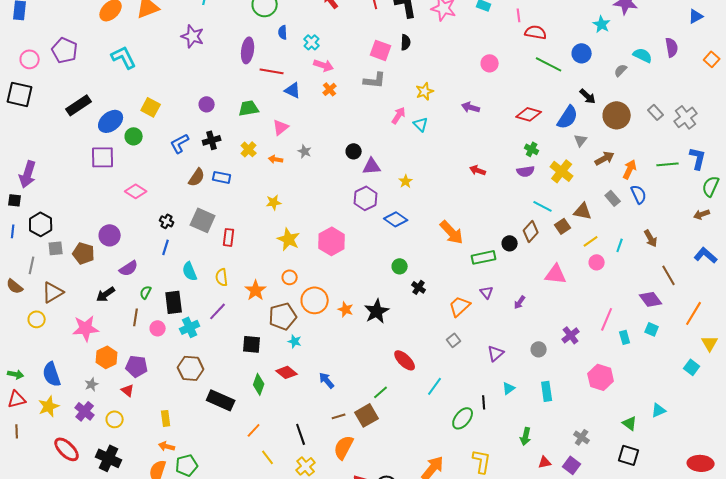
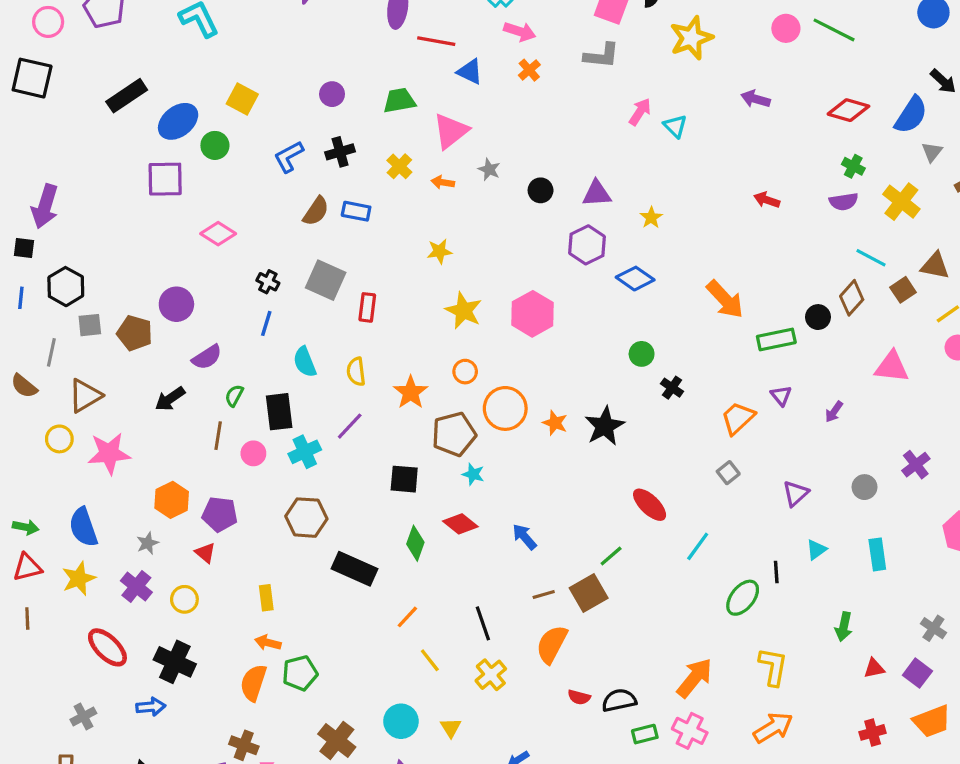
green line: (549, 64) -> (834, 30), moved
yellow star: (425, 91) -> (691, 38), moved, size x1.5
pink triangle: (281, 127) -> (451, 131), size x1.4
black circle: (354, 151) -> (541, 190), moved
pink star: (86, 328) -> (109, 453), moved

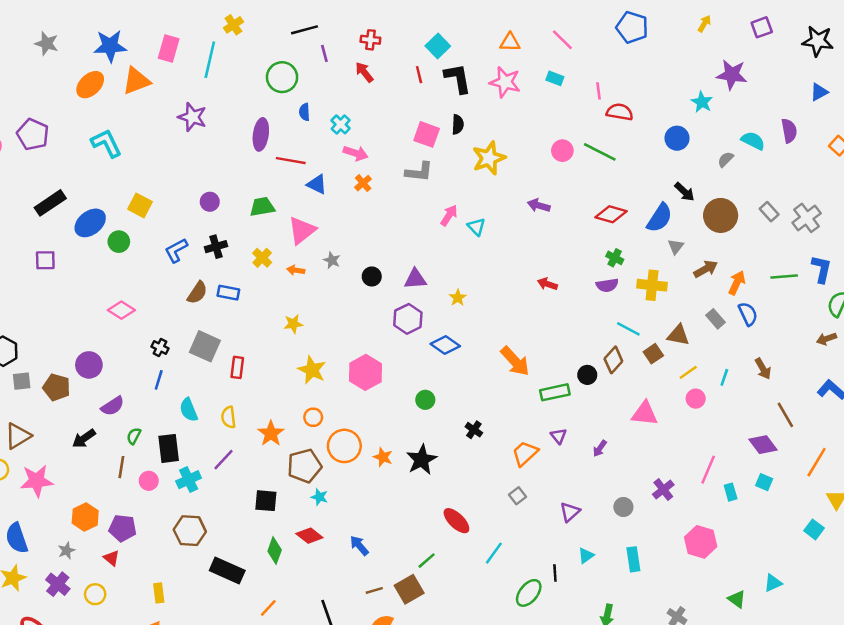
purple square: (165, 179) -> (45, 260), moved, size x0.7
yellow cross: (901, 202) -> (652, 285), turned -32
green circle: (642, 354) -> (425, 400), moved

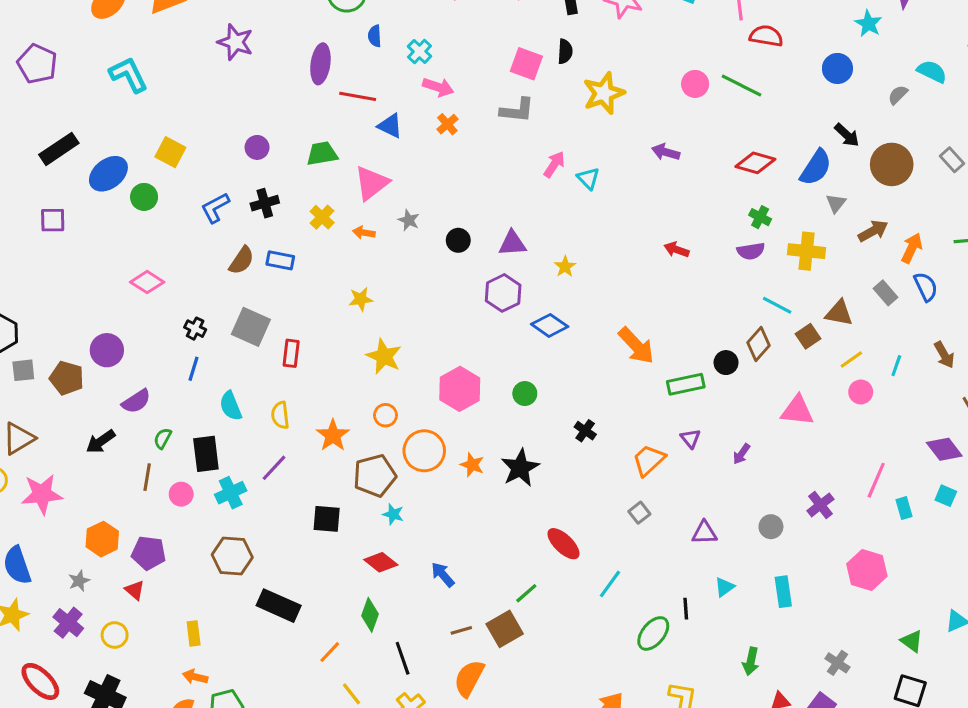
pink hexagon: (366, 372) -> (460, 389), moved
purple triangle: (570, 512) -> (704, 533), turned 40
green diamond: (275, 551) -> (370, 615), moved

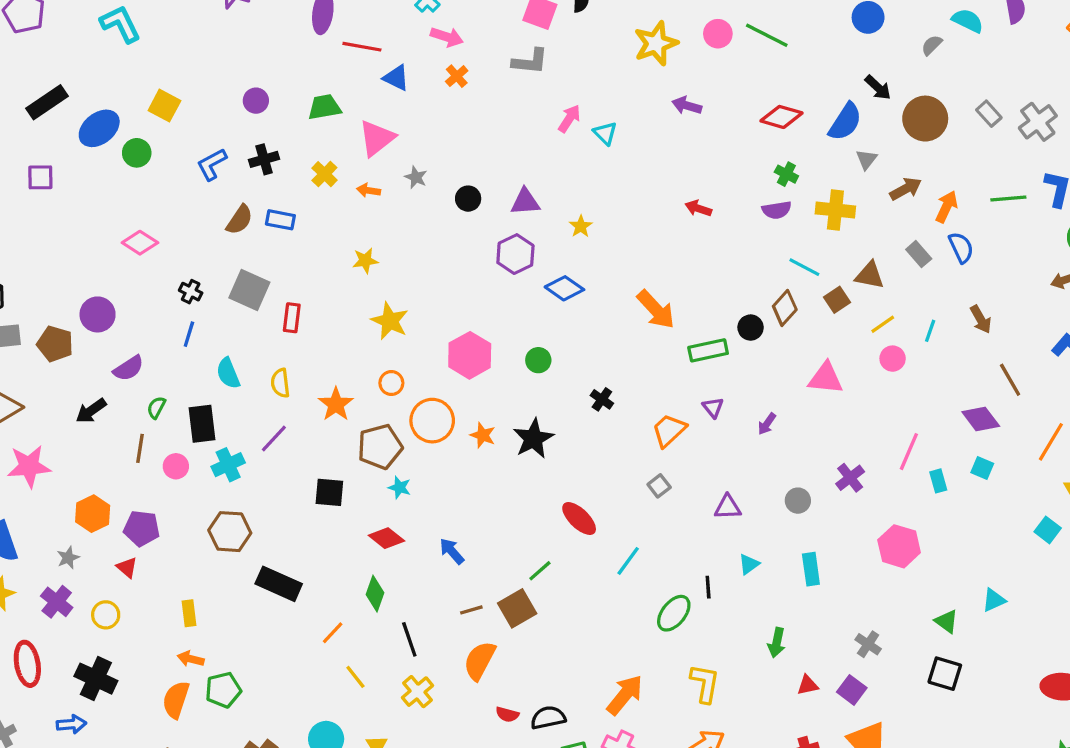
yellow star: (604, 93) -> (656, 43), moved
red ellipse: (40, 681) -> (27, 664), turned 36

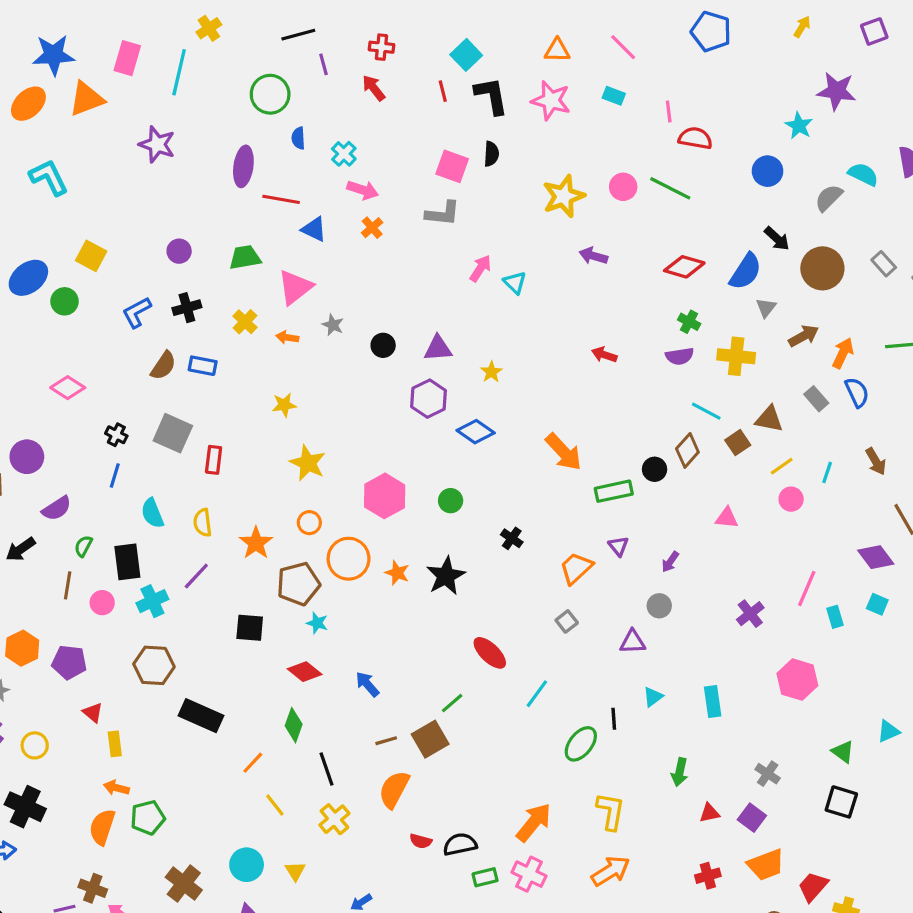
gray semicircle: (932, 45) -> (829, 198), size x1.4
pink triangle: (826, 378) -> (727, 518), size x0.7
gray circle: (798, 501) -> (659, 606), moved
red triangle: (127, 568) -> (93, 712), moved

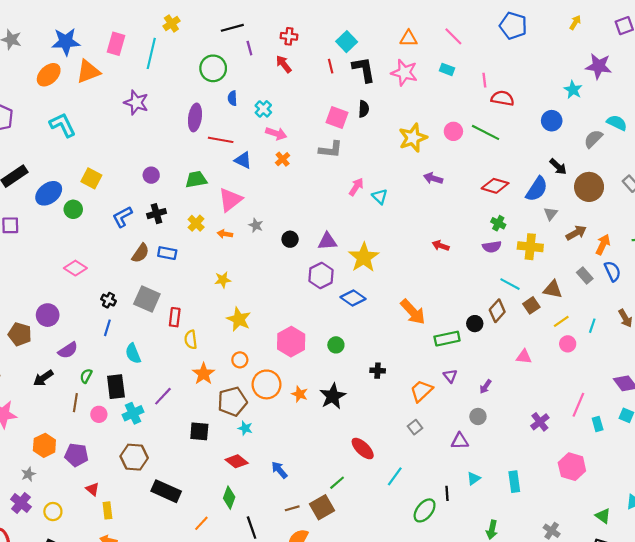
yellow star: (491, 372) -> (364, 257), size x2.0
yellow semicircle: (203, 523) -> (191, 340), moved
black cross: (512, 538) -> (378, 371), turned -32

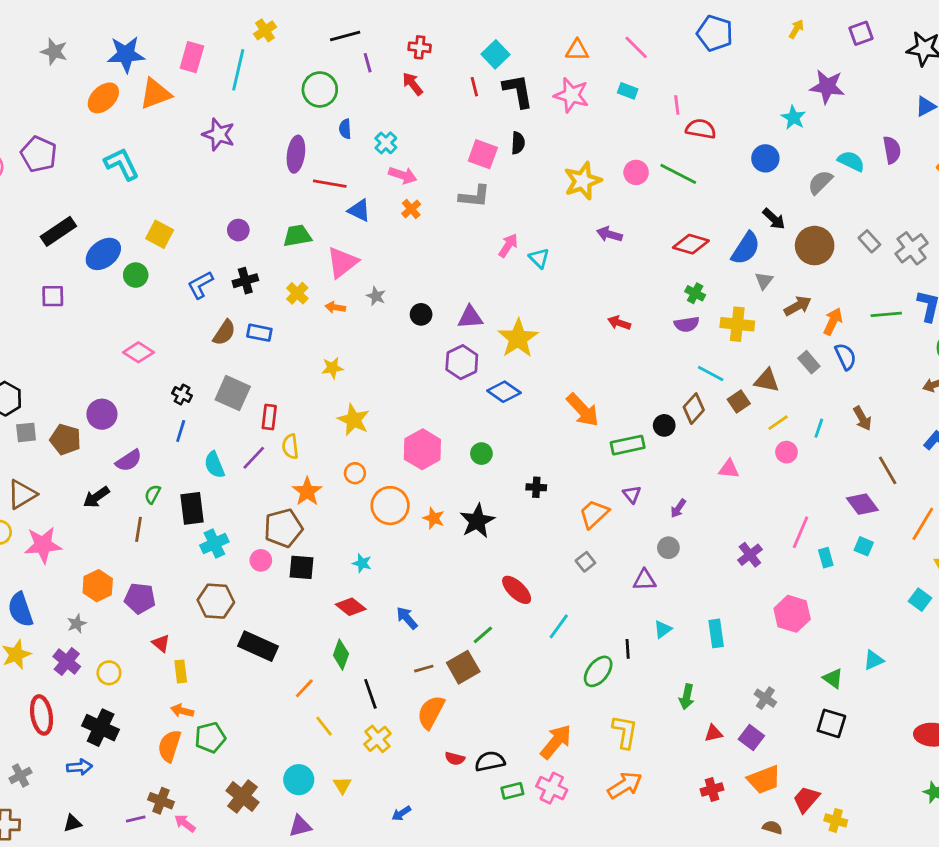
purple line: (163, 396) -> (254, 458), moved
brown pentagon: (232, 402) -> (283, 528), moved
pink circle: (99, 414) -> (261, 560), moved

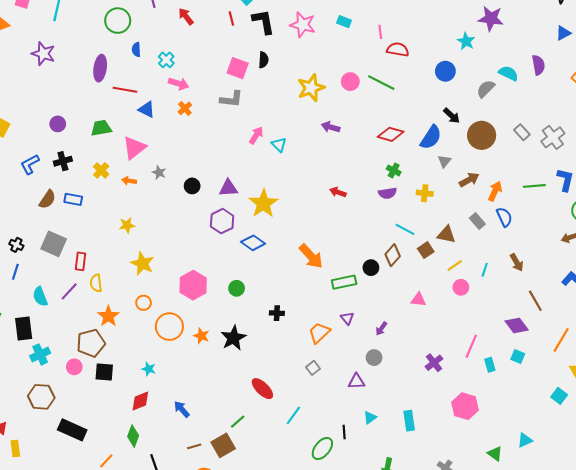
yellow cross: (737, 324) -> (425, 193), size x0.7
red diamond: (351, 607) -> (140, 401), turned -60

